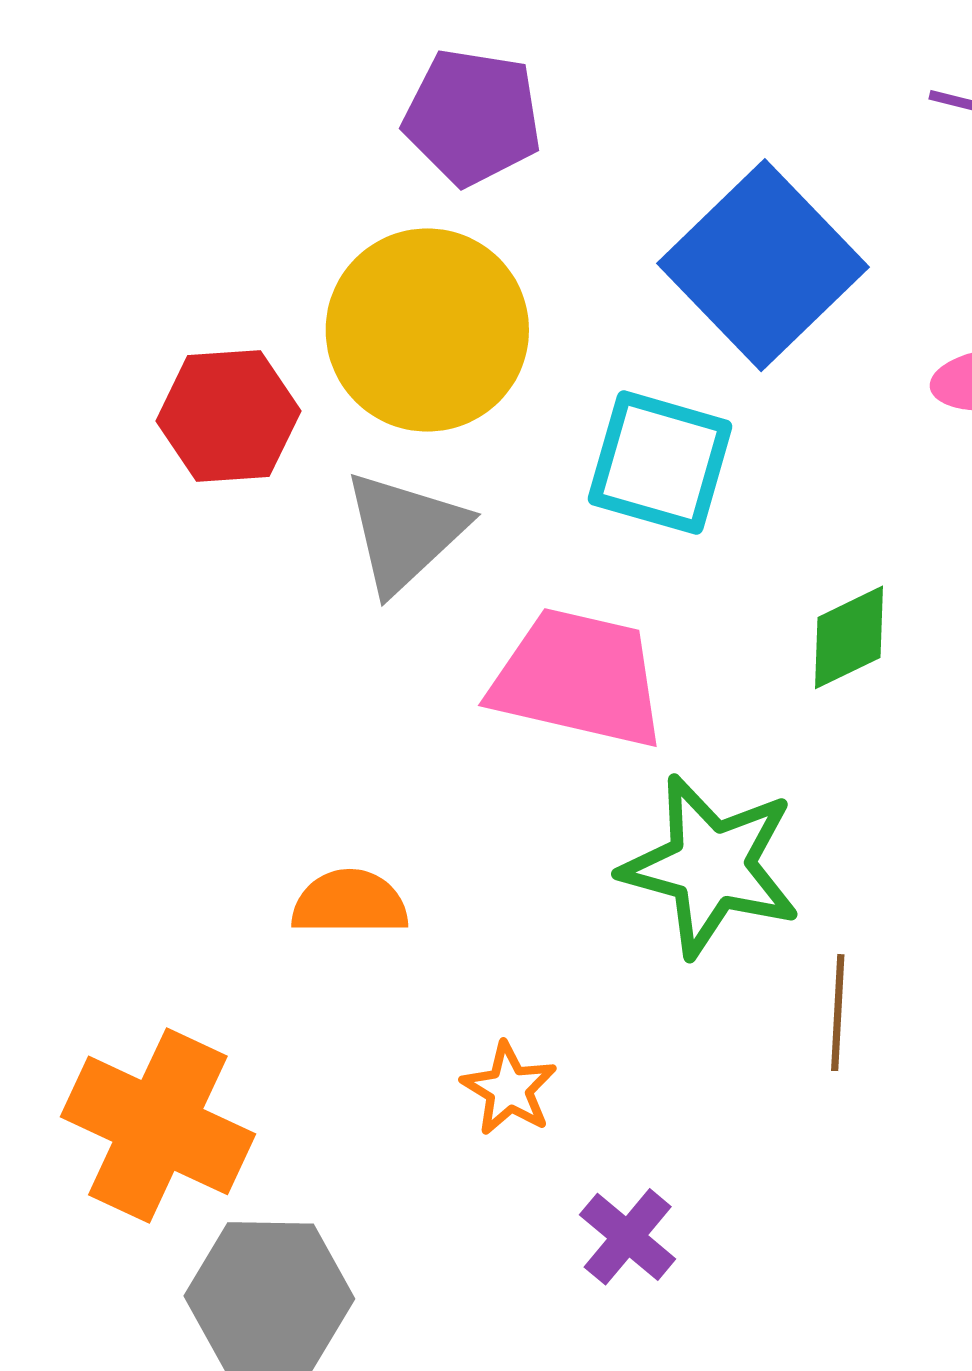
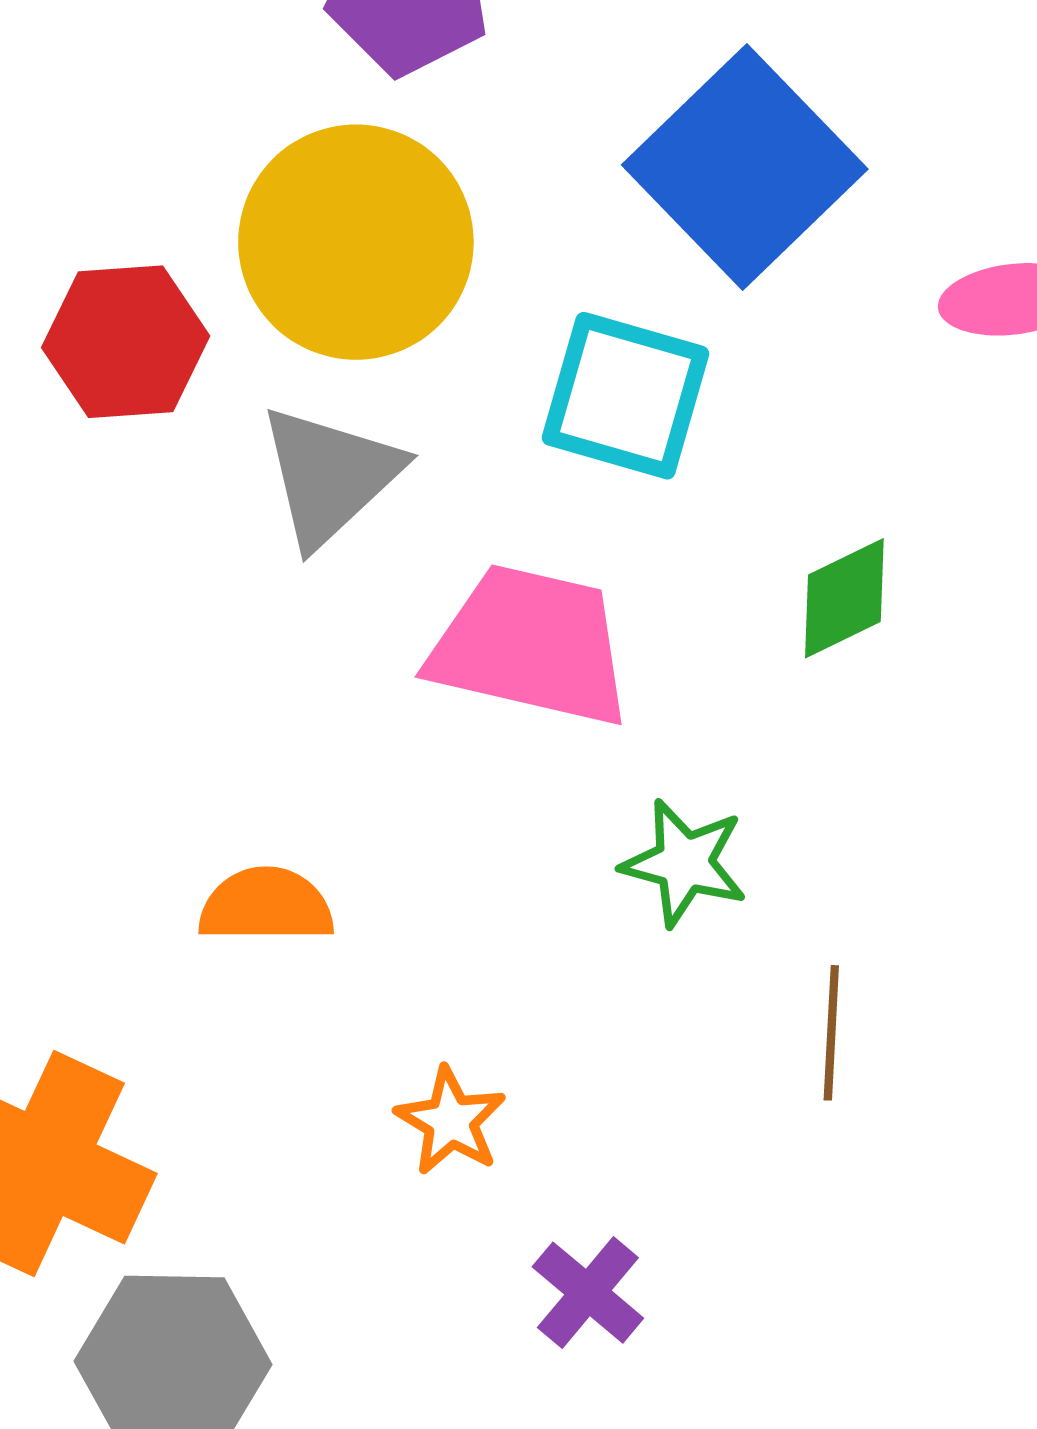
green star: (711, 866) -> (684, 863), size x0.6

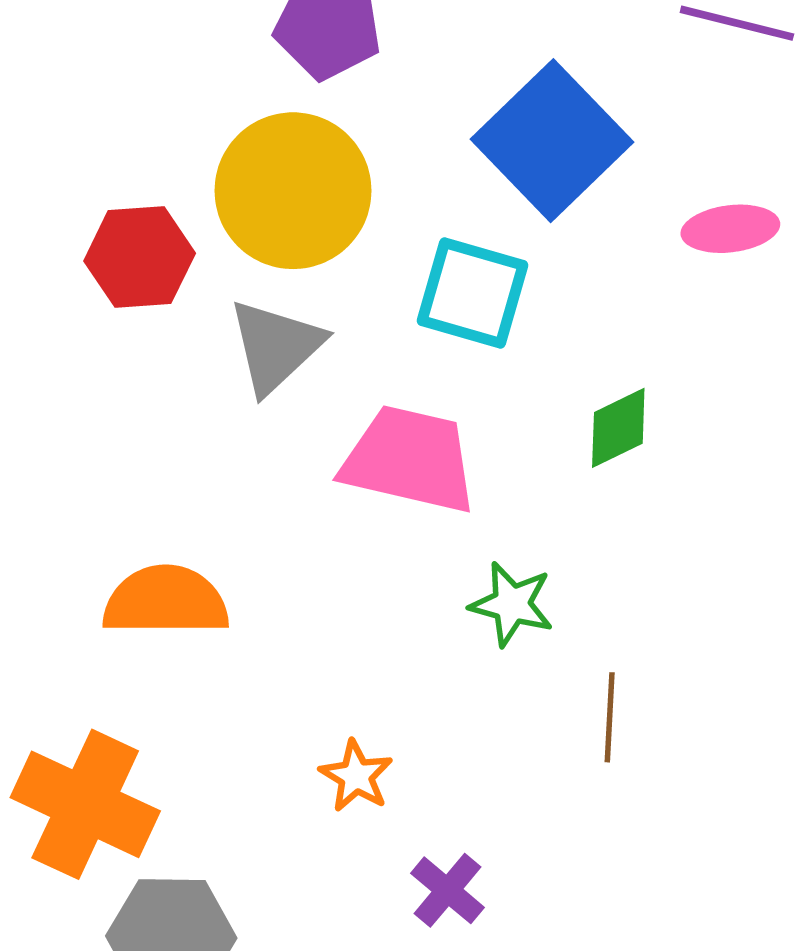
orange semicircle: (266, 905) -> (166, 601), moved, size x1.4

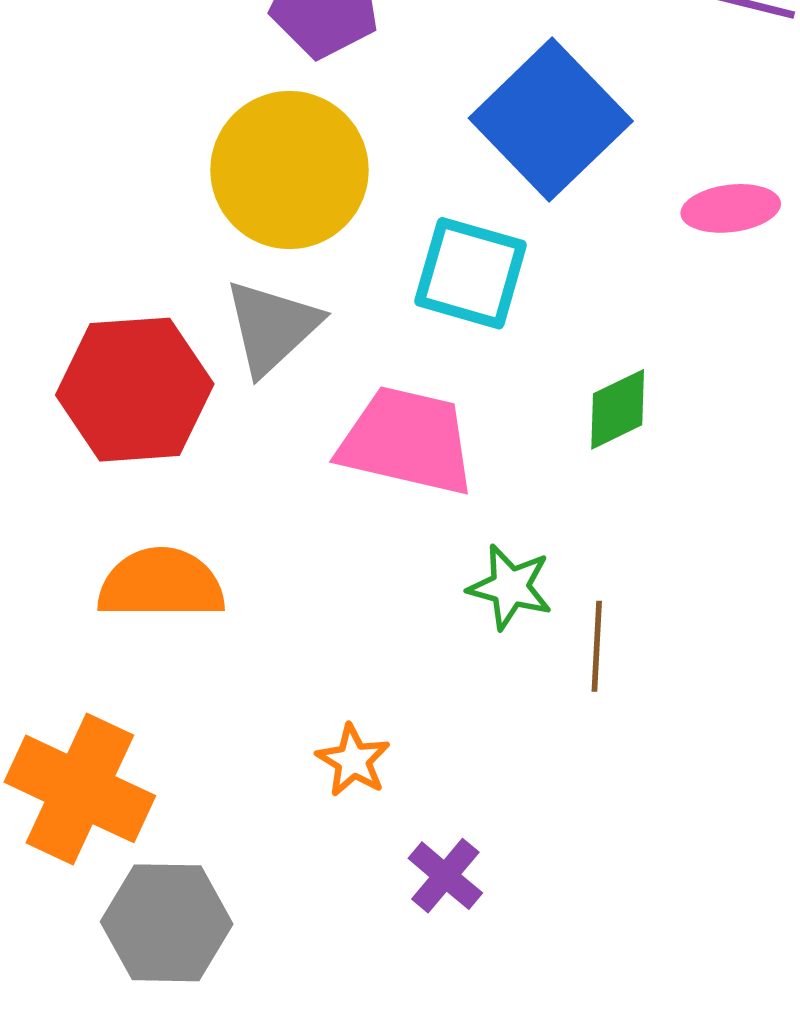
red hexagon: (140, 257) -> (135, 390), moved, size x1.4
brown line: (610, 717) -> (597, 646), moved

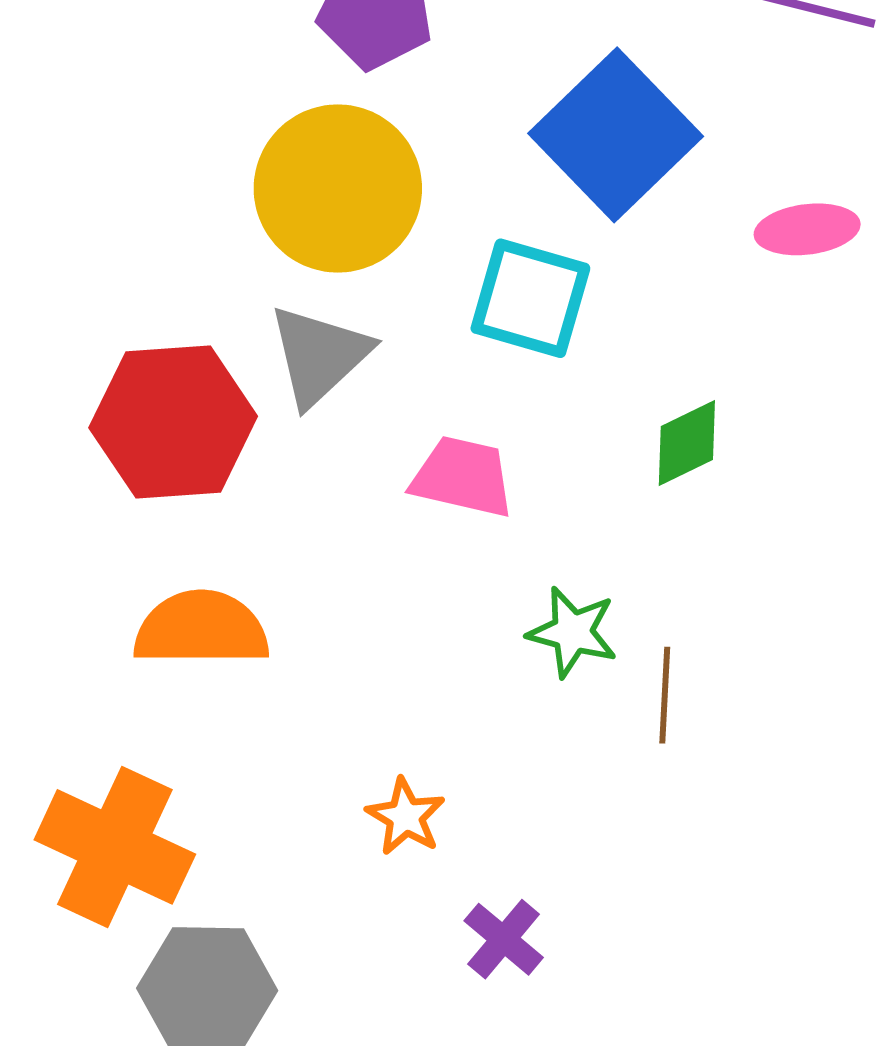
pink trapezoid: (407, 441) -> (463, 477), size x0.7

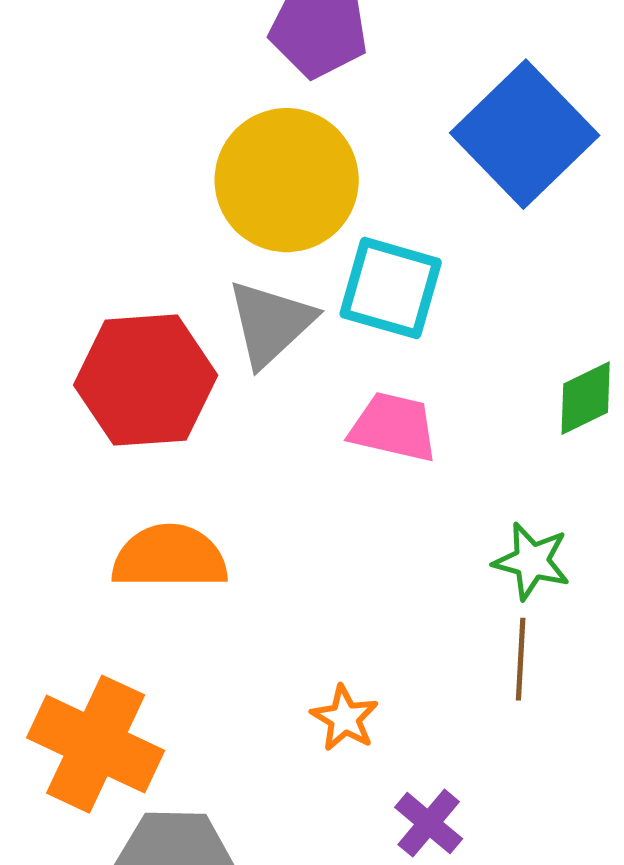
cyan square: (530, 298) -> (391, 288), moved
green star: (572, 632) -> (532, 561), moved
brown line: (665, 695) -> (521, 659), moved

